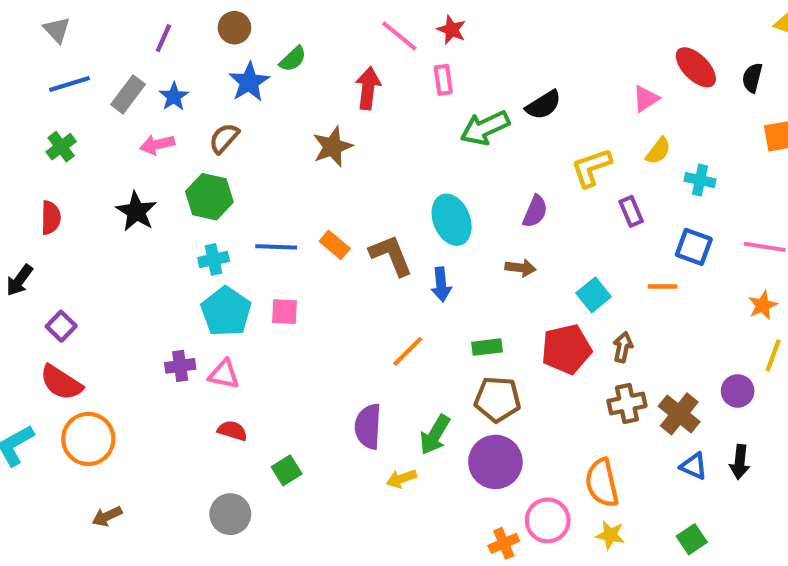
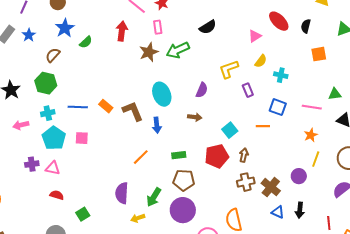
green semicircle: (293, 59) -> (86, 42), moved
black semicircle: (543, 105) -> (208, 27), moved
pink arrow: (157, 145) -> (21, 125), moved
brown star: (333, 147) -> (149, 52), moved

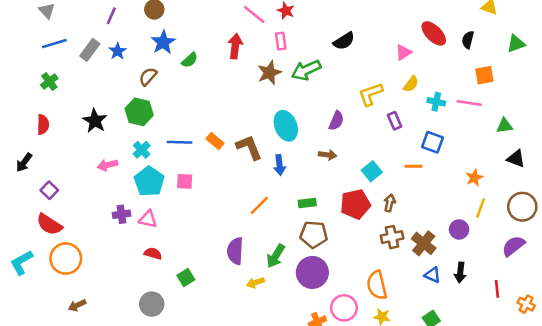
pink line: (312, 107) -> (469, 103), moved
cyan cross: (48, 113) -> (142, 150), turned -32

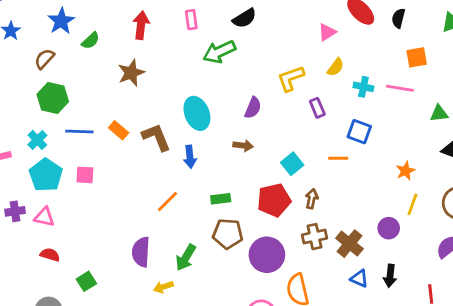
black semicircle: (344, 41) -> (245, 18), moved
brown star: (269, 73) -> (131, 73), moved
green hexagon: (139, 112) -> (53, 98), moved
purple circle: (312, 272) -> (267, 255), moved

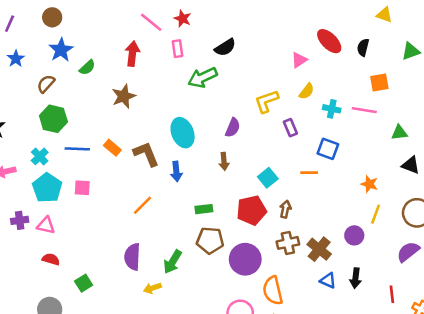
brown arrow: (243, 146) -> (224, 161), turned 78
orange star: (405, 171) -> (369, 184), turned -30
orange line: (168, 202) -> (142, 205), moved

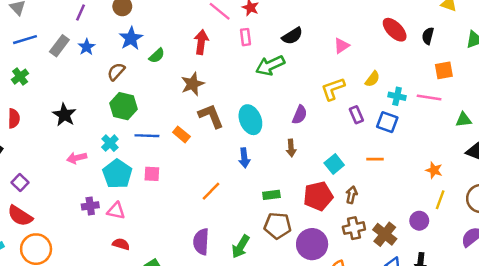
pink triangle: (299, 60) -> (342, 46), moved
blue square: (328, 149) -> (387, 122), moved
brown L-shape: (146, 154) -> (211, 116), moved

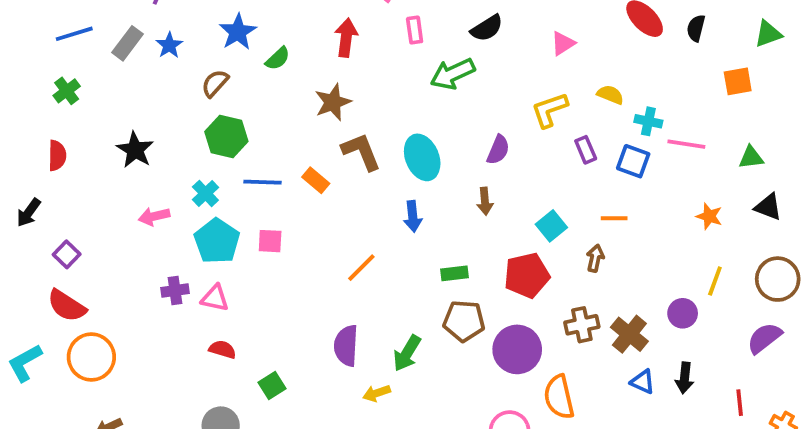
orange square: (444, 70) -> (738, 81), moved
yellow semicircle: (372, 79) -> (610, 95), turned -105
pink line: (429, 97) -> (686, 144), moved
orange star: (434, 170) -> (709, 216), moved
brown arrow: (351, 195) -> (595, 258), moved

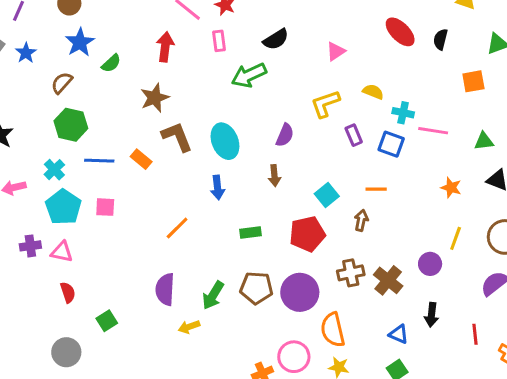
brown pentagon: (464, 321) -> (256, 288), moved
red semicircle: (223, 349) -> (68, 292), turned 54
blue triangle: (643, 382) -> (399, 334), moved

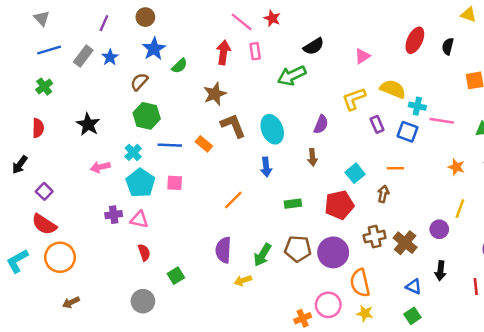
red ellipse: (400, 32) -> (415, 40), turned 70
pink rectangle: (219, 41) -> (255, 51), moved
yellow semicircle: (373, 92) -> (393, 89), size x1.5

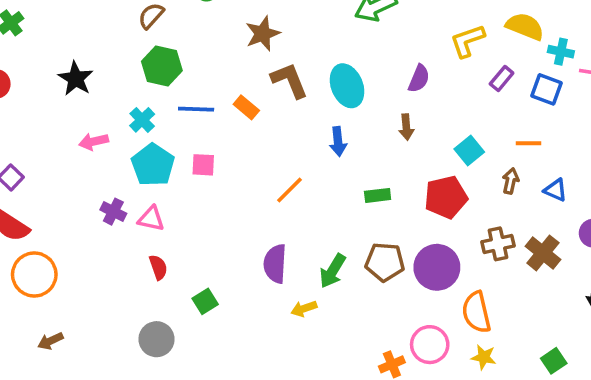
purple rectangle: (377, 124) -> (502, 79), turned 63
purple cross: (114, 215) -> (113, 212), turned 35
blue triangle: (414, 287) -> (555, 190), moved

